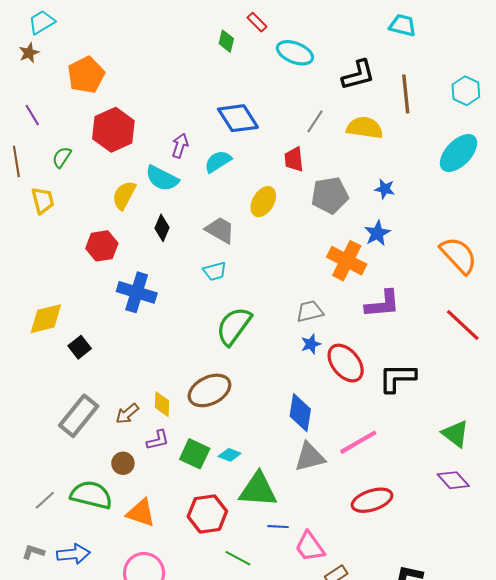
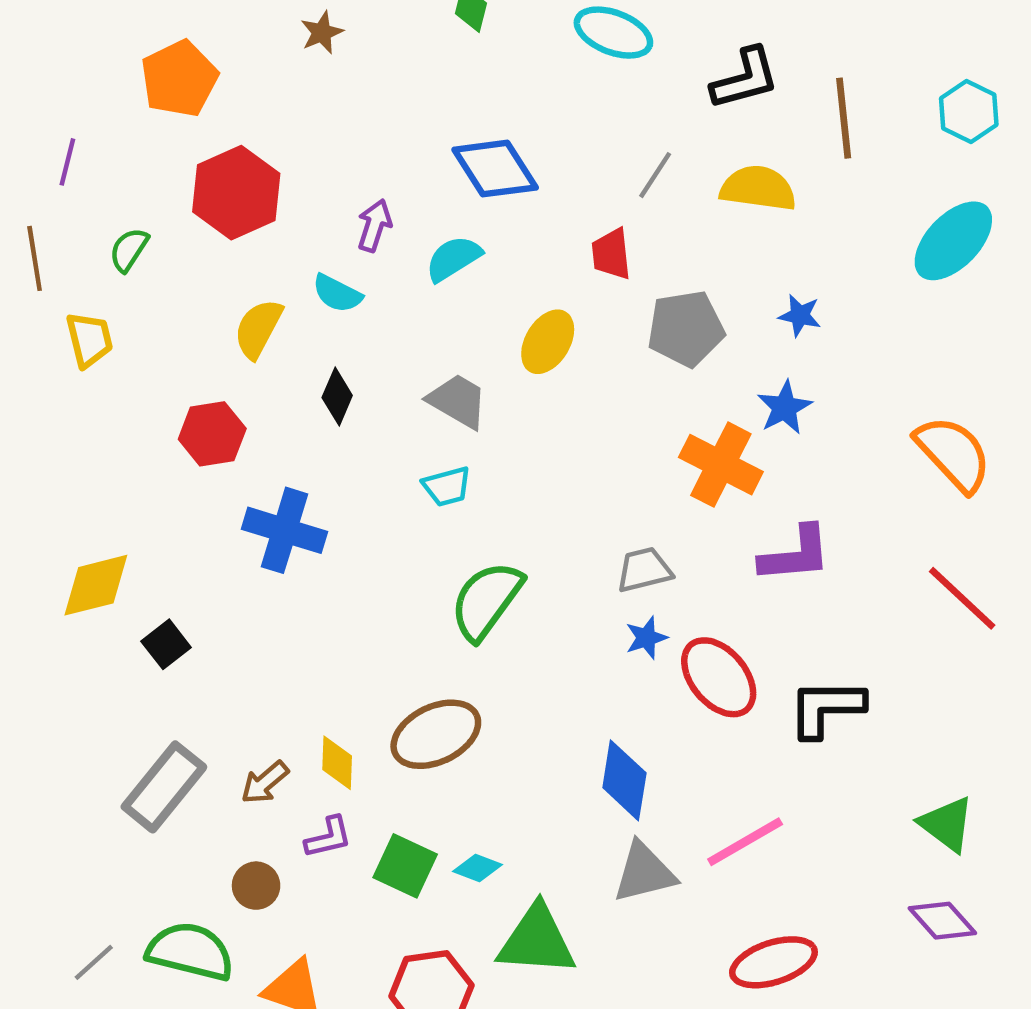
brown star: (29, 53) -> (322, 33), moved
purple line: (32, 115) -> (67, 162), turned 45
cyan semicircle: (162, 178) -> (337, 293), size x0.7

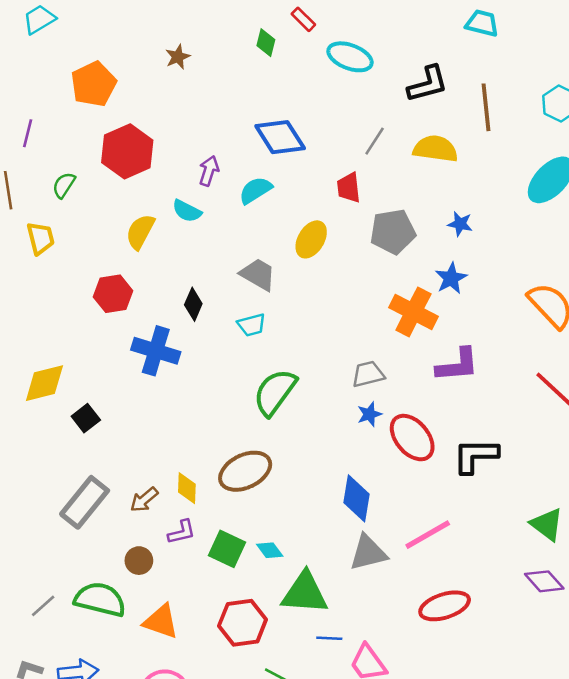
black diamond: (337, 397) -> (193, 304), moved
cyan diamond: (477, 868) -> (270, 550), turned 32

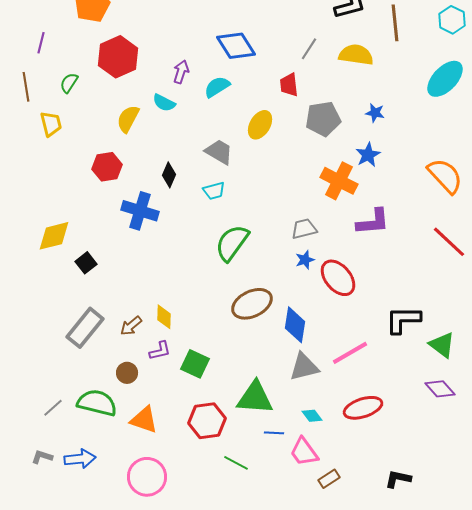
black L-shape: (476, 456) -> (403, 320), moved
brown ellipse: (245, 471) -> (252, 304), moved
cyan diamond: (270, 550) -> (312, 416), moved

